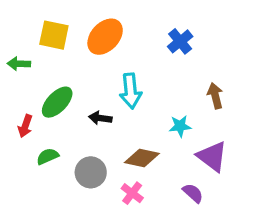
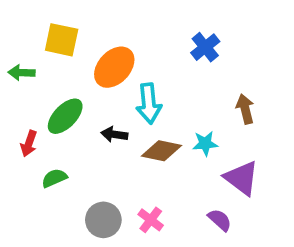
orange ellipse: (105, 37) -> (114, 67), moved
brown diamond: (142, 158) -> (162, 151), moved
gray circle: (91, 172) -> (103, 220), moved

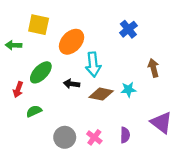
purple triangle: (242, 178) -> (161, 123), moved
purple semicircle: (220, 220) -> (125, 135), moved, turned 49

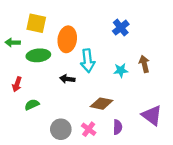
orange ellipse: (72, 42) -> (67, 39), turned -35
green ellipse: (41, 72) -> (38, 55), moved, turned 40
cyan star: (128, 90) -> (121, 70), moved
brown diamond: (101, 94) -> (101, 104), moved

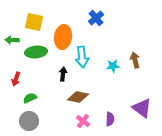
blue cross: (121, 28) -> (96, 18), moved
black arrow: (67, 79) -> (63, 74), turned 88
brown diamond: (101, 104) -> (78, 97), moved
gray circle: (61, 129) -> (29, 121), moved

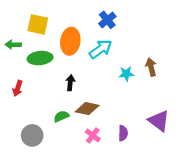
cyan arrow: (82, 57) -> (101, 49), moved, turned -120
green semicircle: (30, 98) -> (61, 116), moved

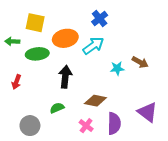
orange ellipse: (70, 41) -> (65, 38), turned 70
brown arrow: (151, 67) -> (140, 62), turned 133
black arrow: (70, 83) -> (65, 77), size x1.5
brown diamond: (87, 109) -> (95, 101), moved
purple semicircle: (123, 133) -> (114, 123), size x1.5

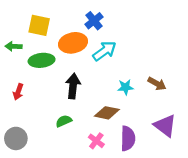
blue cross: (100, 19) -> (94, 21), moved
brown arrow: (140, 62) -> (157, 84), moved
cyan star: (117, 68) -> (125, 87), moved
gray circle: (30, 126) -> (16, 138), moved

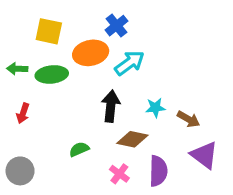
green arrow: (14, 46) -> (17, 69), moved
brown arrow: (157, 84) -> (188, 119), moved
black arrow: (73, 86) -> (111, 106), moved

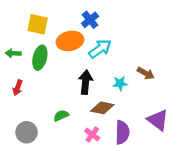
green ellipse: (52, 74) -> (40, 58), turned -70
brown arrow: (188, 119) -> (146, 73), moved
gray circle: (20, 171) -> (27, 132), moved

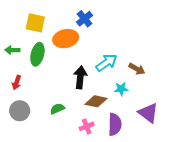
cyan arrow: (100, 49) -> (106, 63), moved
cyan star: (120, 83) -> (121, 89), moved
gray circle: (27, 132) -> (20, 111), moved
pink cross: (92, 135) -> (87, 126), turned 32

